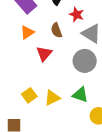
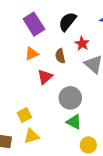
gray circle: (85, 61) -> (70, 98), moved
yellow triangle: (52, 98) -> (32, 136), moved

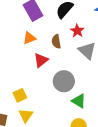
green triangle: (74, 122) -> (79, 101), moved
yellow triangle: (32, 136) -> (26, 115), turned -42

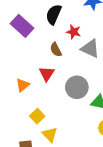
orange triangle: (29, 38) -> (23, 85), moved

